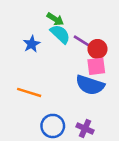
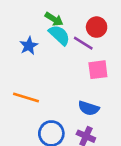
red circle: (97, 49) -> (97, 27), moved
blue semicircle: (90, 85) -> (89, 108), moved, size x0.7

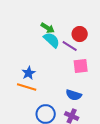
blue star: (29, 46) -> (29, 73), moved

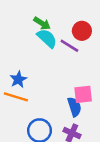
pink square: (81, 66) -> (83, 94), moved
blue semicircle: (74, 95) -> (74, 107), turned -126

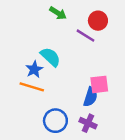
cyan semicircle: (47, 38) -> (50, 57), moved
blue semicircle: (74, 107) -> (90, 97), turned 36

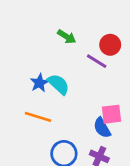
blue star: (34, 69) -> (39, 83), moved
blue semicircle: (90, 97) -> (102, 128), turned 132

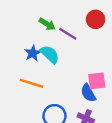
green arrow: (67, 37) -> (47, 24), moved
purple line: (97, 61) -> (68, 34), moved

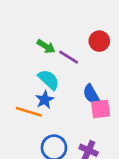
blue star: (33, 53) -> (45, 100), moved
blue semicircle: (88, 93) -> (91, 94), moved

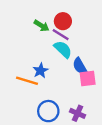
red circle: (99, 41) -> (63, 21), moved
cyan semicircle: (49, 80) -> (63, 49), moved

